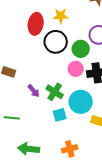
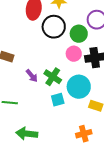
orange cross: (70, 149) -> (84, 134), moved

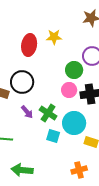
black circle: (54, 27) -> (22, 82), moved
cyan square: (58, 100) -> (53, 136), turned 32

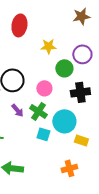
yellow star: (54, 37) -> (48, 46), moved
red ellipse: (29, 45) -> (19, 25), moved
pink circle: (69, 90) -> (44, 88), moved

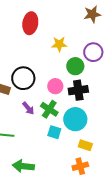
black cross: (80, 92) -> (78, 90), moved
yellow rectangle: (81, 140) -> (85, 145), moved

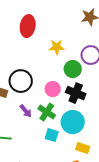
black cross: (78, 90) -> (76, 93), turned 30

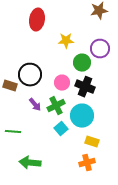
green cross: (47, 112) -> (56, 106), turned 30
cyan square: (52, 135) -> (61, 129), turned 32

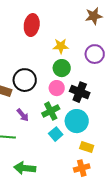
green circle: (82, 63) -> (62, 68), moved
purple arrow: (35, 105) -> (23, 115), moved

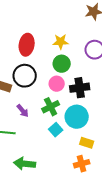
red ellipse: (32, 25) -> (27, 45), moved
black cross: (80, 92) -> (80, 88), turned -30

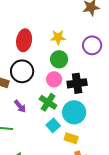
green cross: (51, 107) -> (48, 102), turned -30
yellow rectangle: (87, 143) -> (71, 138), moved

